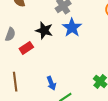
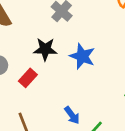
blue star: (72, 28) -> (82, 56), moved

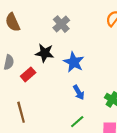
blue arrow: (72, 115) -> (79, 92), moved

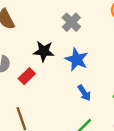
gray cross: (61, 24) -> (71, 22), moved

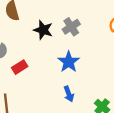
black star: (44, 51) -> (43, 30), moved

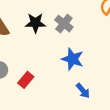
black star: (43, 30) -> (35, 23), moved

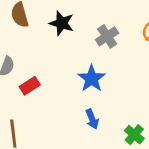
gray cross: (64, 24) -> (107, 36), moved

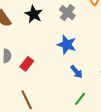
black star: (62, 23) -> (34, 14), turned 30

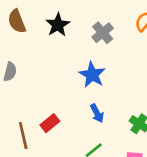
red rectangle: (27, 64) -> (50, 123), moved

